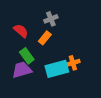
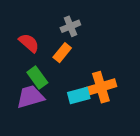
orange cross: (73, 63) -> (101, 87), size x1.5
cyan rectangle: (57, 69) -> (79, 95), size x0.7

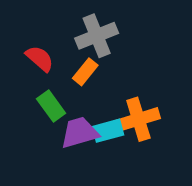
gray cross: (70, 26) -> (97, 36), size x1.5
purple trapezoid: (30, 97) -> (80, 133), moved

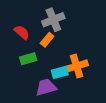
green rectangle: (51, 106) -> (28, 59), turned -70
purple trapezoid: (80, 133) -> (46, 87), moved

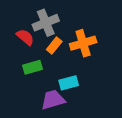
gray cross: (53, 20) -> (46, 23), moved
orange cross: (77, 66) -> (83, 43), moved

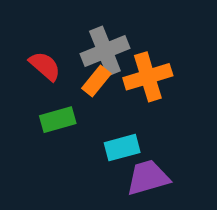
gray cross: (46, 23) -> (105, 51), moved
purple trapezoid: (53, 100) -> (148, 178), moved

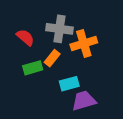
gray cross: (105, 51) -> (59, 29), turned 30
orange rectangle: (96, 81) -> (52, 58), moved

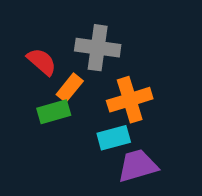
orange cross: (84, 43) -> (130, 100), moved
orange rectangle: (52, 58) -> (70, 88), moved

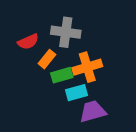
red semicircle: (42, 62) -> (28, 42), turned 115
green rectangle: (54, 112) -> (62, 75), moved

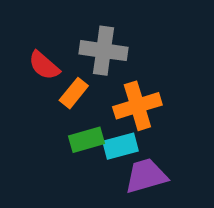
red semicircle: (28, 42) -> (44, 65), turned 65
green rectangle: (62, 75) -> (86, 140), moved

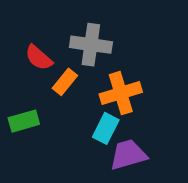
green rectangle: (86, 140) -> (24, 121), moved
cyan rectangle: (120, 146) -> (106, 128), turned -48

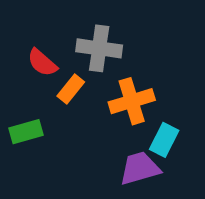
cyan rectangle: (106, 128) -> (164, 140), moved

